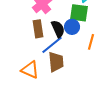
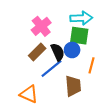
brown rectangle: (38, 29) -> (37, 52), turned 54
brown trapezoid: (56, 62) -> (73, 86), moved

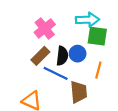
green square: (79, 36) -> (97, 36), moved
black semicircle: (58, 52) -> (62, 56), turned 30
blue line: (51, 68) -> (56, 73), turned 65

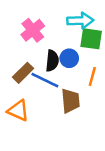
brown rectangle: (40, 56) -> (23, 73), moved

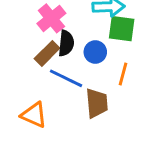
black semicircle: (52, 61) -> (66, 43), moved
brown rectangle: (23, 73) -> (47, 53), moved

